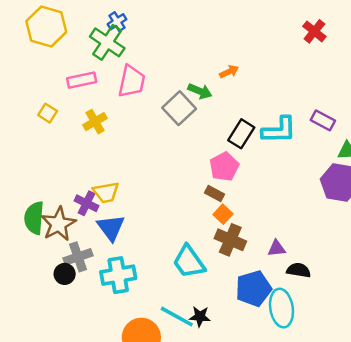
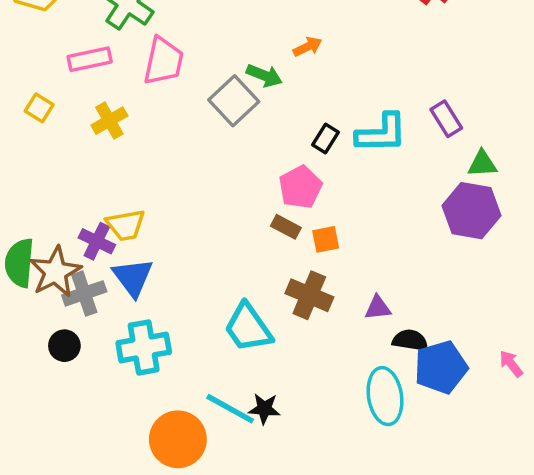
purple rectangle: (323, 120) -> (446, 119), turned 30
black rectangle: (241, 134) -> (326, 139), size x0.7
orange square: (223, 214) -> (326, 239), moved, turned 36
gray cross: (78, 257) -> (84, 293), moved
blue pentagon: (253, 289) -> (441, 367), moved

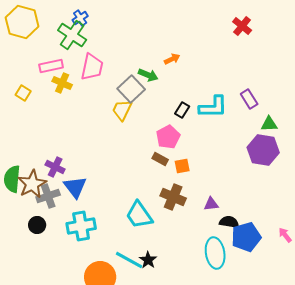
yellow cross: (109, 121) -> (62, 83), moved, turned -36
yellow trapezoid: (126, 225) -> (122, 110), moved, turned 125
black star: (264, 409) -> (148, 260), turned 30

